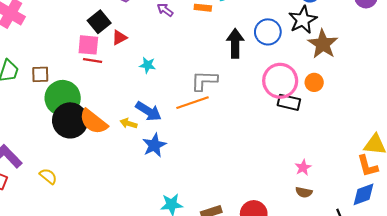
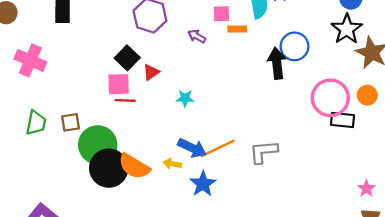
blue circle: (268, 32) -> (294, 46), moved
gray L-shape: (204, 81) -> (263, 152), moved
orange line: (193, 103) -> (217, 148), moved

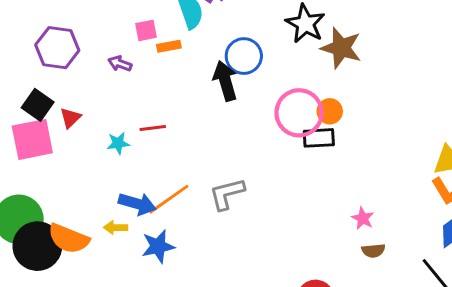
pink square: (119, 84) -> (32, 139), size x1.4
orange circle: (367, 95) -> (330, 111), moved
red line: (125, 100) -> (153, 128), moved
blue star: (203, 184) -> (158, 246), turned 30

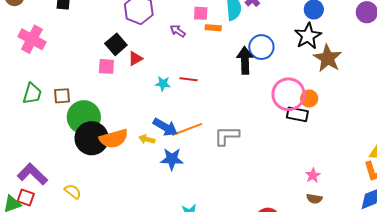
pink square: (32, 139) -> (106, 66), size x0.6
orange semicircle: (69, 239) -> (114, 139), turned -52

